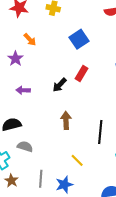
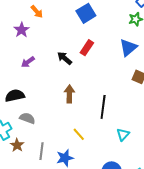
black arrow: (60, 85) -> (65, 58), turned 84
purple arrow: (23, 90) -> (28, 62), turned -40
brown star: (11, 181) -> (17, 145), moved

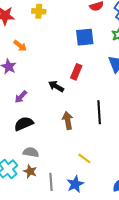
blue square: (86, 13) -> (85, 37), moved, turned 36
black semicircle: (15, 96) -> (24, 124), moved
black line: (103, 107) -> (99, 112), moved
brown star: (17, 145) -> (30, 171), moved

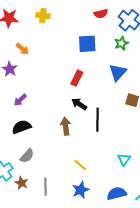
black arrow: (56, 86) -> (79, 104), moved
gray semicircle: (31, 152) -> (27, 156), turned 119
brown star: (30, 171) -> (21, 183), moved
blue star: (75, 184) -> (81, 190), moved

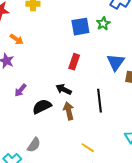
green star: (121, 43) -> (103, 23), moved
blue triangle: (118, 72) -> (116, 62), moved
black arrow: (79, 104) -> (64, 89), moved
black semicircle: (22, 127) -> (42, 106), moved

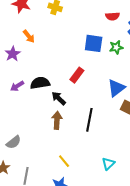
black semicircle: (42, 106) -> (40, 83), moved

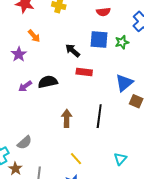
red semicircle: (112, 16) -> (103, 12), moved
red rectangle: (77, 75) -> (84, 72), turned 63
black arrow: (59, 98) -> (73, 51), moved

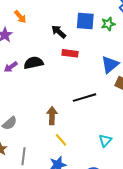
black line: (99, 116) -> (85, 98), turned 65
brown arrow: (67, 118) -> (52, 116), moved

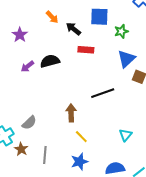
orange arrow: (20, 17) -> (52, 17), moved
green star: (108, 24) -> (121, 31), moved

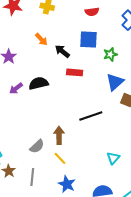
gray semicircle: (29, 123) -> (37, 146), moved
yellow line: (81, 137) -> (60, 158), moved
blue star: (79, 162) -> (67, 184), turned -30

